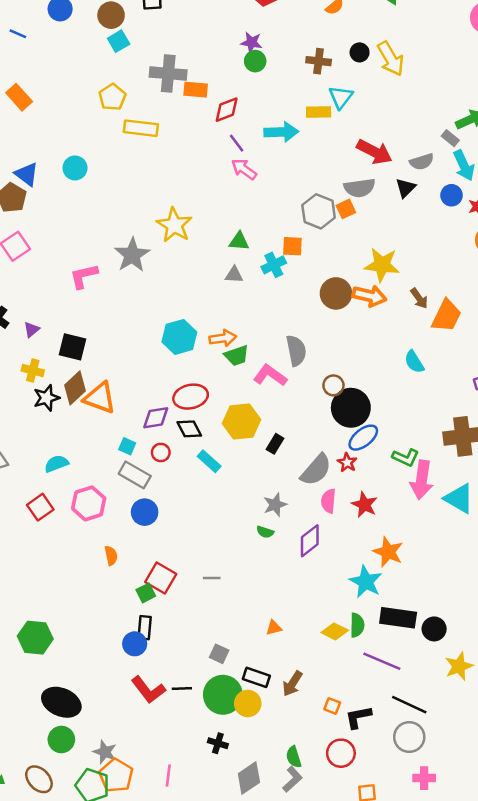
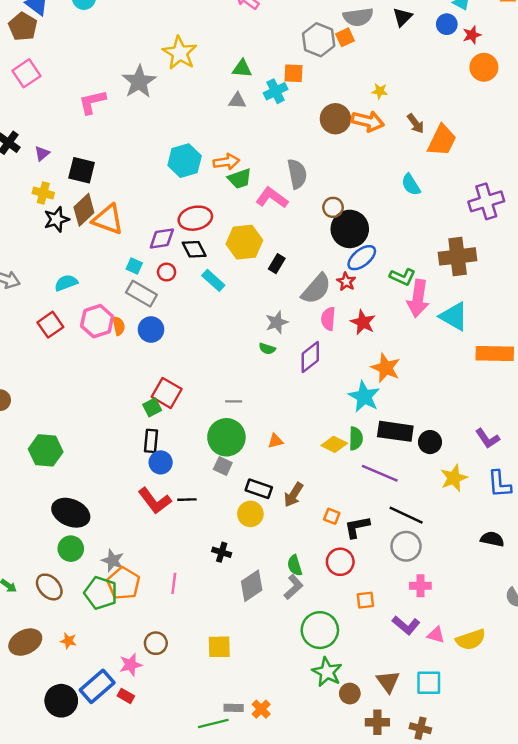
yellow star: (382, 265) -> (380, 91), size x0.5
orange semicircle: (111, 556) -> (119, 326), moved
gray line: (212, 578) -> (234, 401), moved
blue circle: (135, 644) -> (161, 462), moved
green circle: (223, 695) -> (226, 437), moved

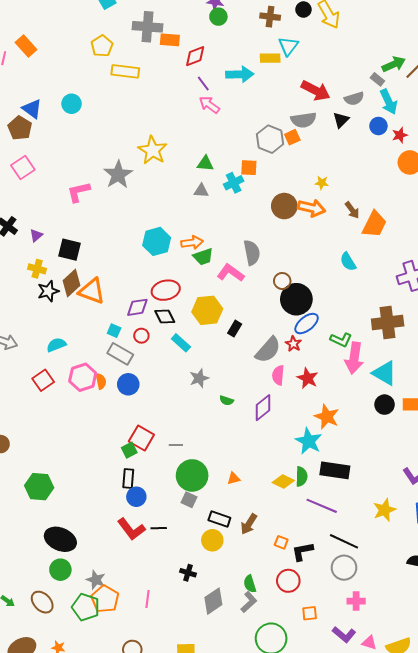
gray star: (277, 322) -> (199, 378), moved
gray line: (234, 401) -> (176, 445), moved
black circle: (430, 442) -> (385, 405), moved

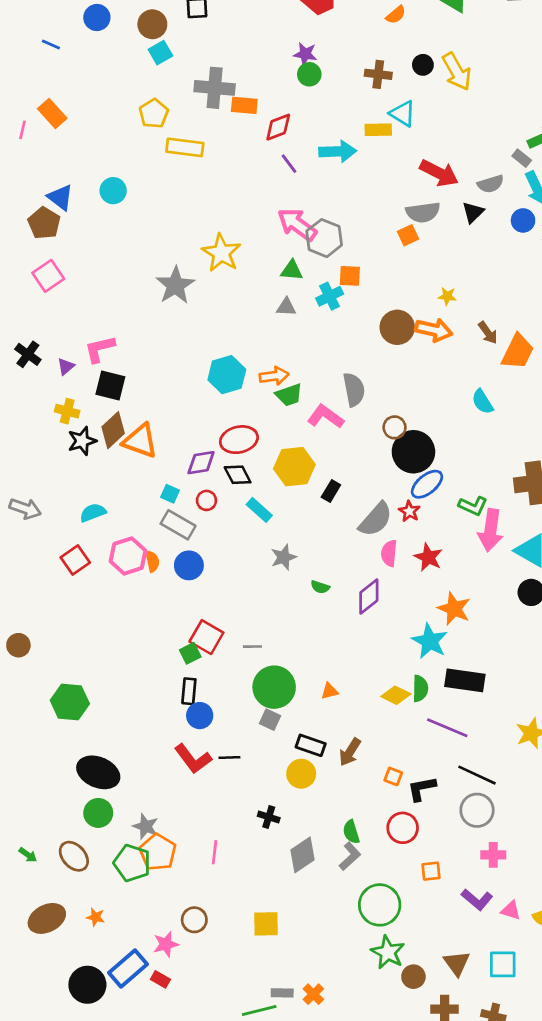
cyan triangle: (288, 46) -> (403, 114), turned -35
pink arrow: (209, 105) -> (297, 224), moved, size x1.4
gray hexagon: (270, 139) -> (324, 238), moved
pink L-shape: (79, 192) -> (100, 349), moved

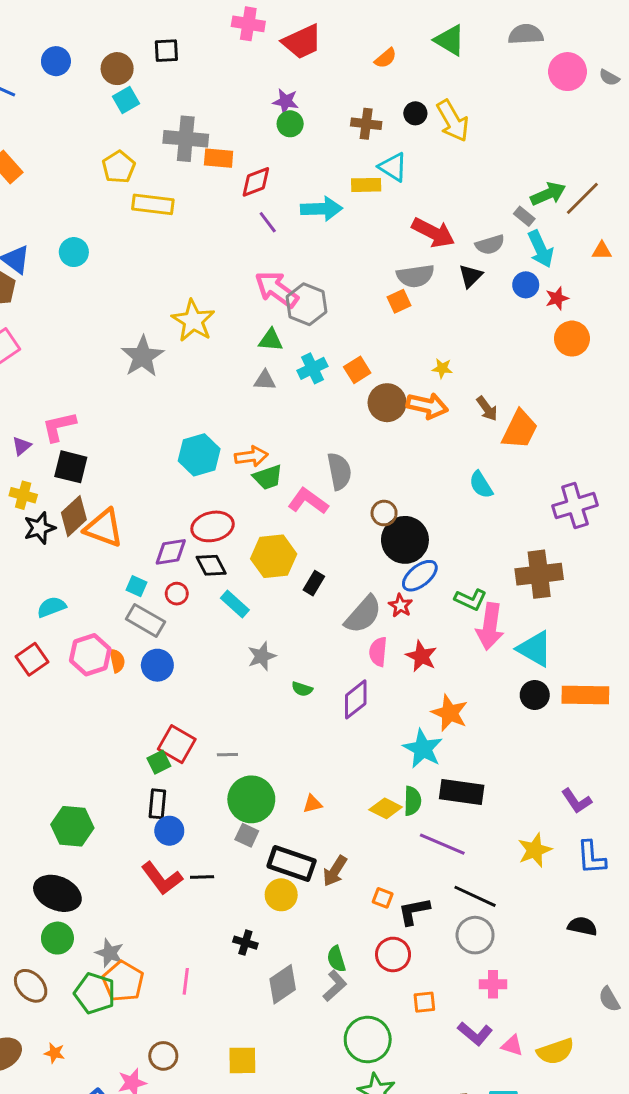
orange square: (350, 276) -> (357, 370), moved, turned -35
green hexagon: (70, 702) -> (72, 826), moved
black rectangle: (311, 745) -> (292, 864), size x1.4

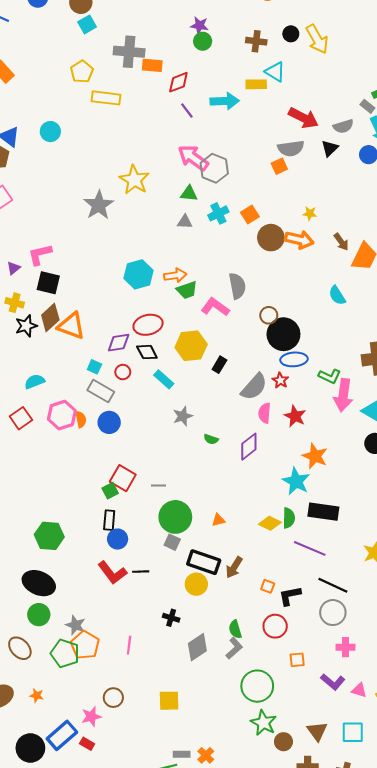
blue ellipse: (420, 576) -> (294, 359), turned 35

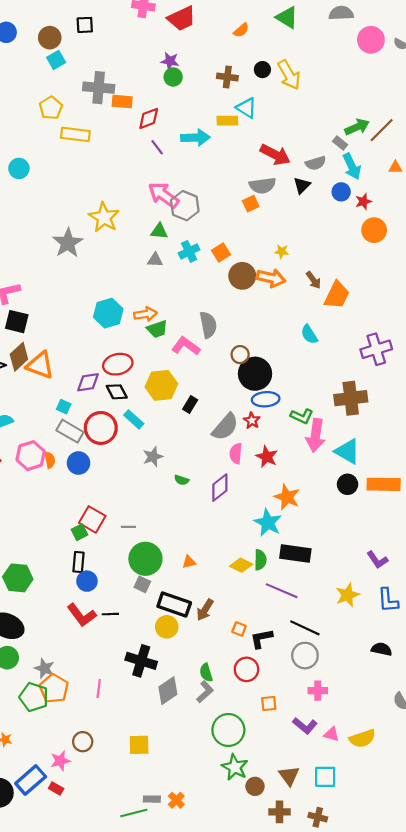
red circle: (123, 372) -> (101, 428), moved, size x2.0
black cross: (171, 618) -> (141, 661), size x1.8

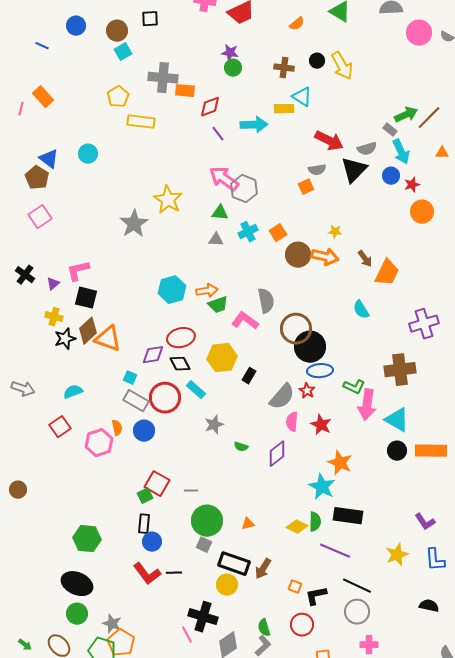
gray semicircle: (262, 185) -> (317, 170), size x0.7
black triangle: (302, 185) -> (354, 170), size x1.6
brown circle: (240, 355) -> (296, 329), size x1.8
pink hexagon: (31, 456) -> (99, 443), moved
pink line: (99, 689) -> (187, 635), moved, turned -36

